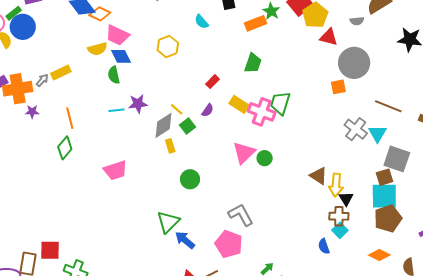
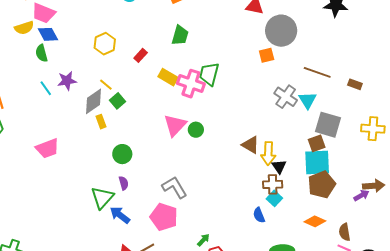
yellow hexagon: (168, 46) -> (105, 44), moved
cyan line: (116, 110) -> (46, 88), turned 63
purple semicircle: (208, 110) -> (124, 183), moved, turned -48

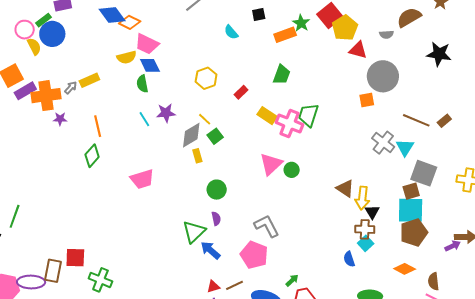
brown rectangle: (355, 84) -> (444, 121), moved, turned -64

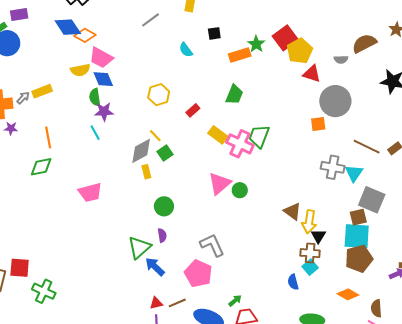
purple star: (166, 113) -> (104, 112), moved
gray cross: (383, 143) -> (333, 167), turned -30
green diamond: (92, 156) -> (41, 167), turned 35

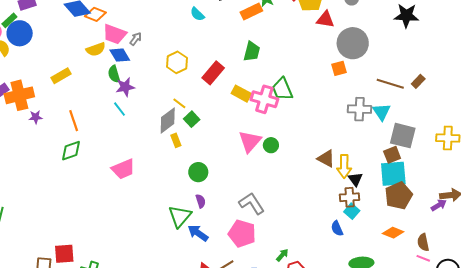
gray arrow: (23, 98) -> (136, 39), moved
red rectangle: (193, 110) -> (213, 73), size x1.6
green trapezoid: (259, 136) -> (282, 89), turned -35

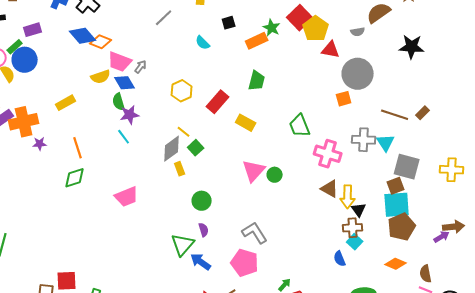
green trapezoid: (282, 89) -> (300, 126), moved
pink cross: (264, 99) -> (328, 154), moved

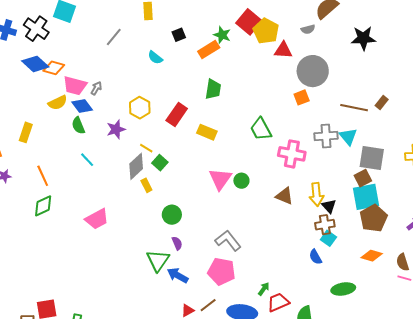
yellow rectangle: (66, 103) -> (26, 132), turned -36
purple star: (130, 115) -> (116, 129), moved
brown triangle: (330, 189) -> (284, 196), moved

